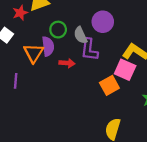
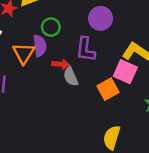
gray semicircle: (80, 35) -> (71, 77), moved

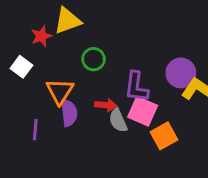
purple circle: (101, 18) -> (181, 73), moved
purple semicircle: (40, 46) -> (69, 113), moved
pink square: (125, 72) -> (143, 111), moved

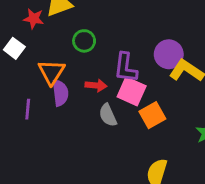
red star: (41, 36) -> (34, 19), turned 30
gray semicircle: (118, 120) -> (108, 115), moved

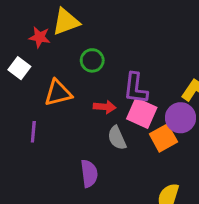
purple circle: (169, 54) -> (181, 118), moved
orange triangle: (51, 72) -> (58, 93), turned 44
purple semicircle: (60, 93) -> (89, 174), moved

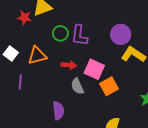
white square: (19, 68) -> (11, 53), moved
purple L-shape: (136, 88) -> (79, 35), moved
purple circle: (181, 118) -> (121, 34), moved

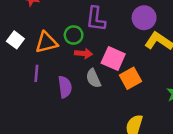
green circle: (60, 33) -> (74, 35), moved
purple line: (20, 82) -> (36, 73), moved
purple semicircle: (58, 111) -> (65, 87), moved

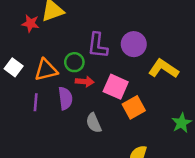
purple circle: (144, 18) -> (134, 44), moved
gray semicircle: (93, 78) -> (94, 123), moved
purple semicircle: (65, 87) -> (65, 98), moved

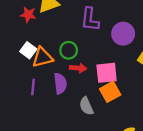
purple L-shape: (98, 45) -> (90, 19), moved
white square: (14, 67) -> (28, 50), moved
pink square: (116, 87) -> (107, 73), turned -30
orange square: (134, 107) -> (110, 92), moved

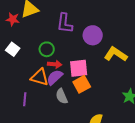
orange triangle: (42, 57) -> (40, 77), moved, turned 30
purple semicircle: (60, 83) -> (55, 77), moved, turned -126
purple line: (33, 87) -> (25, 99), moved

